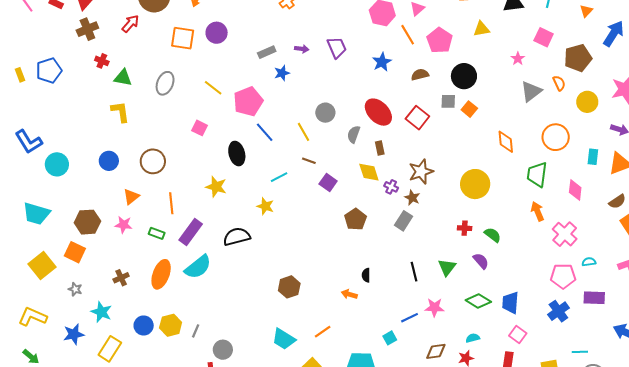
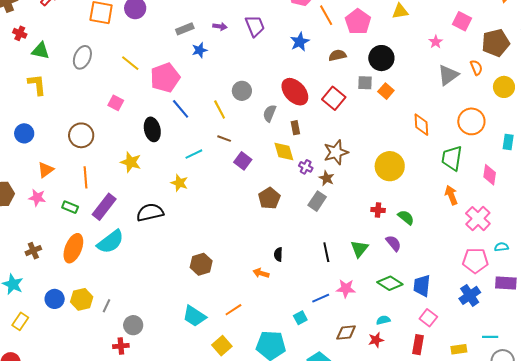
brown circle: (153, 161) -> (81, 135), moved
yellow rectangle: (110, 349) -> (20, 321), size x0.7

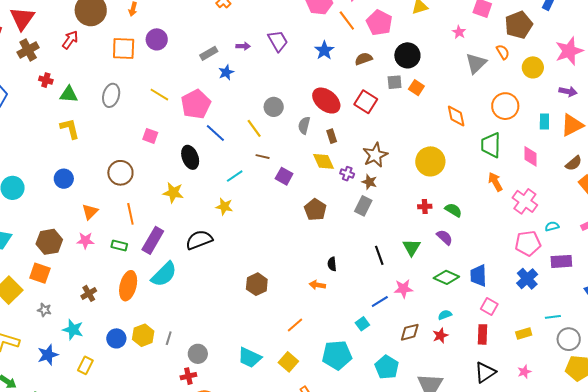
cyan trapezoid: (194, 316) -> (250, 358), moved

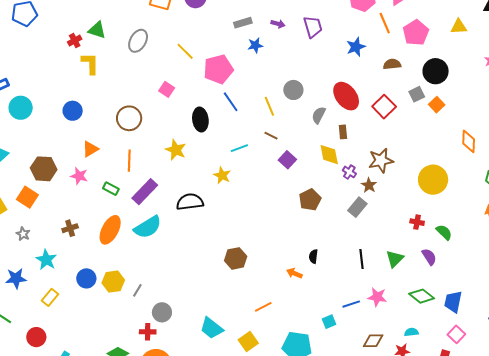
red cross: (46, 80) -> (75, 41), moved, turned 32
gray square: (395, 82) -> (417, 94), turned -35

